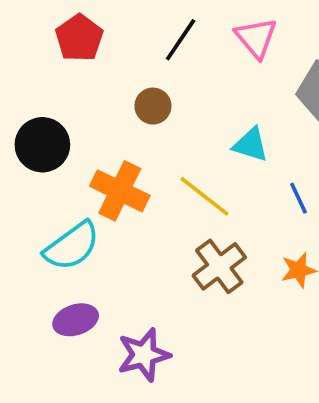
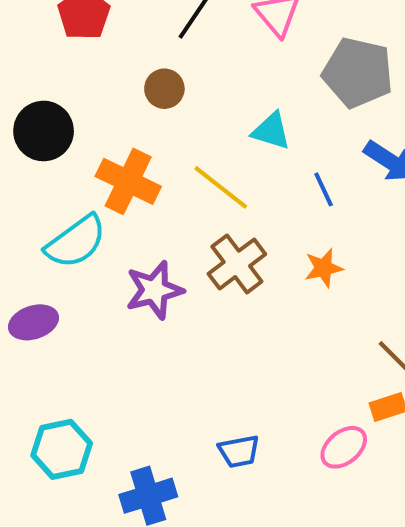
purple ellipse: (76, 320) -> (33, 322), moved
purple star: (144, 355) -> (154, 290), moved

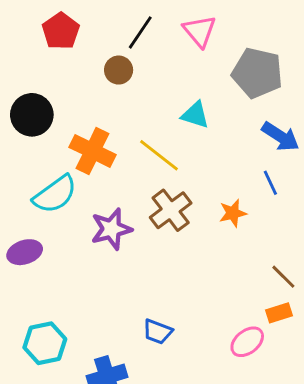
brown circle: (164, 89) -> (119, 70), moved
blue line: (324, 189) -> (270, 183), moved
blue trapezoid: (239, 451) -> (158, 332), moved, turned 32

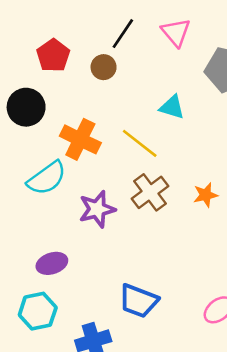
red pentagon: (61, 31) -> (53, 56), moved
purple ellipse: (25, 252) -> (52, 263), moved
blue trapezoid: (158, 332) -> (138, 301), size x1.5

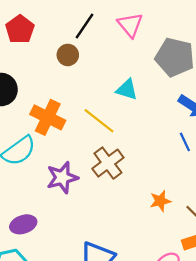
red pentagon: (53, 56) -> (20, 29), moved
orange star: (206, 195) -> (160, 201), moved

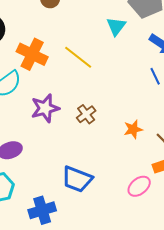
cyan triangle: (127, 90) -> (116, 26), moved, turned 50
brown cross: (108, 163) -> (86, 114), moved, size x0.7

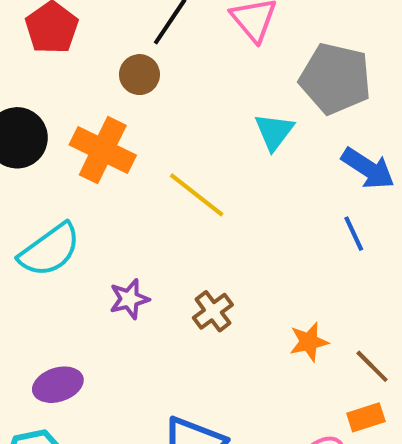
orange cross: (32, 54) -> (103, 150), moved
purple star: (45, 108) -> (129, 299), size x0.7

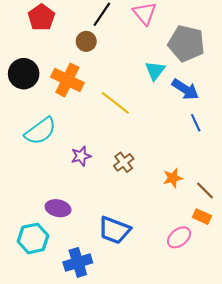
blue arrow: (368, 168) -> (185, 89), moved
purple ellipse: (58, 385) -> (58, 208), moved, turned 30
orange rectangle: (366, 417) -> (202, 217), turned 42

